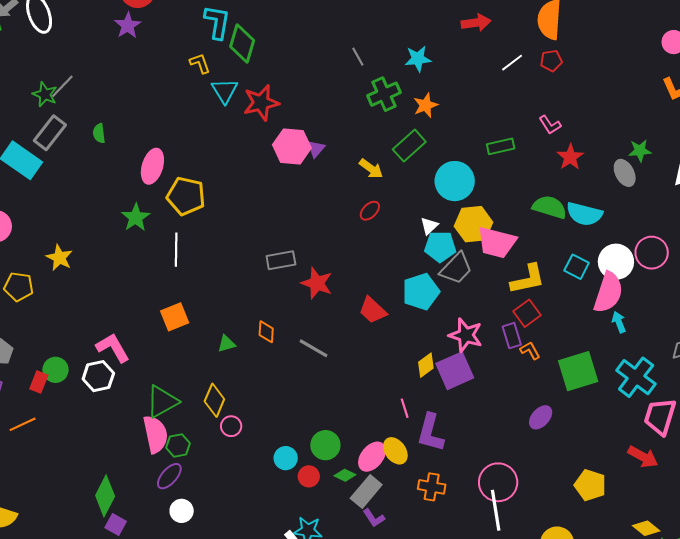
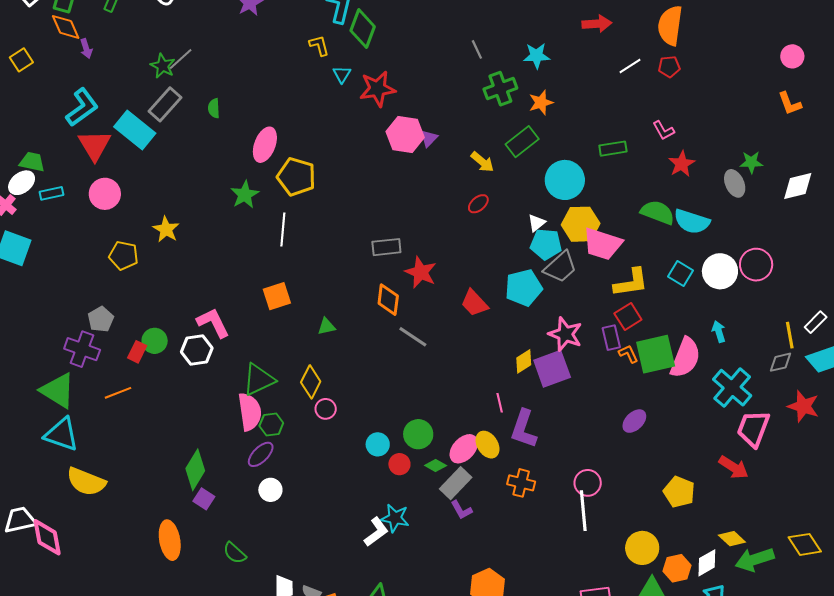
cyan triangle: (225, 91) -> (342, 74), size x0.7
pink semicircle: (608, 292) -> (685, 358), moved
orange diamond: (266, 332) -> (388, 300), moved, size x1.4
green square: (578, 371) -> (656, 354), moved
pink circle: (498, 482) -> (588, 483), size x0.7

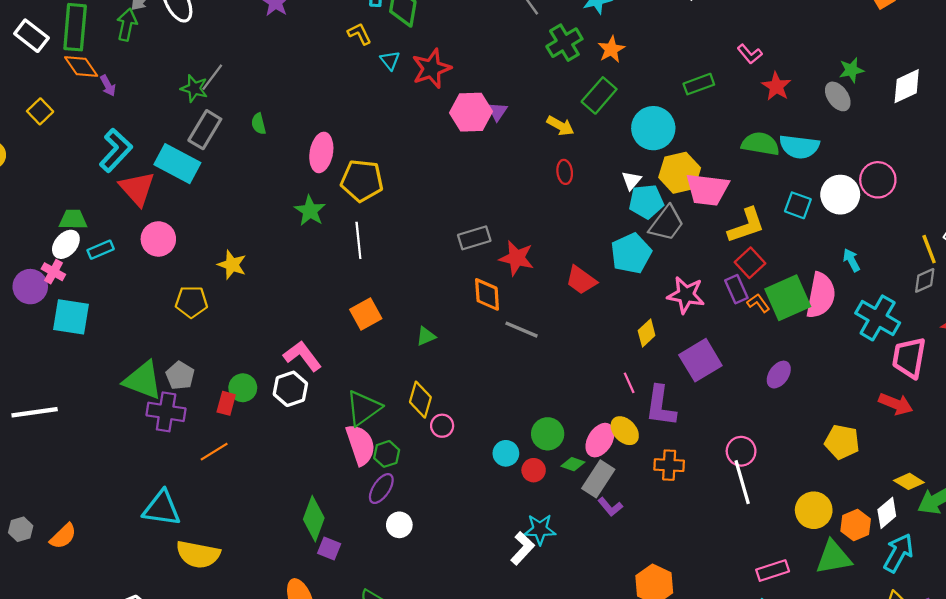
red ellipse: (478, 204) -> (565, 172), turned -45
purple square: (552, 369) -> (700, 360), moved
green triangle: (58, 391) -> (143, 380), moved

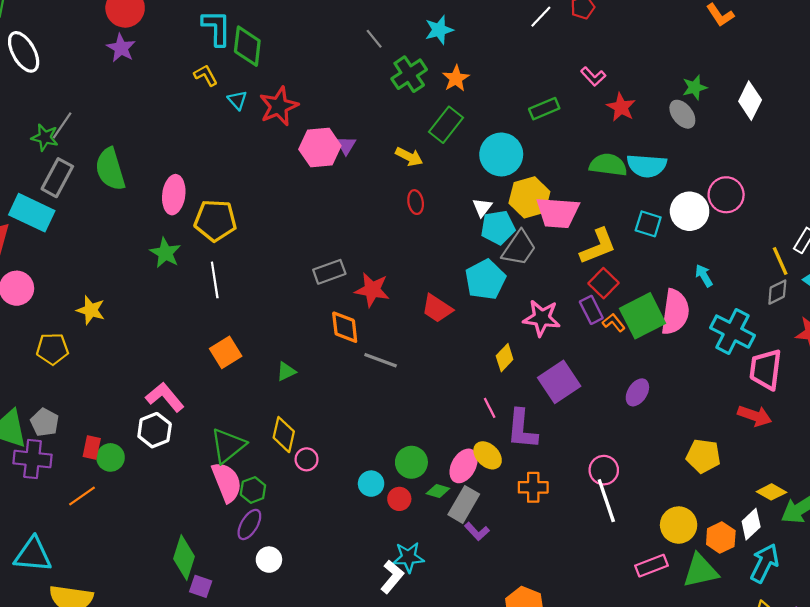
white diamond: (907, 86) -> (750, 101), turned -36
green semicircle: (259, 124) -> (110, 169), size x2.0
green circle: (243, 388) -> (110, 457), moved
pink rectangle: (773, 571) -> (651, 566), moved

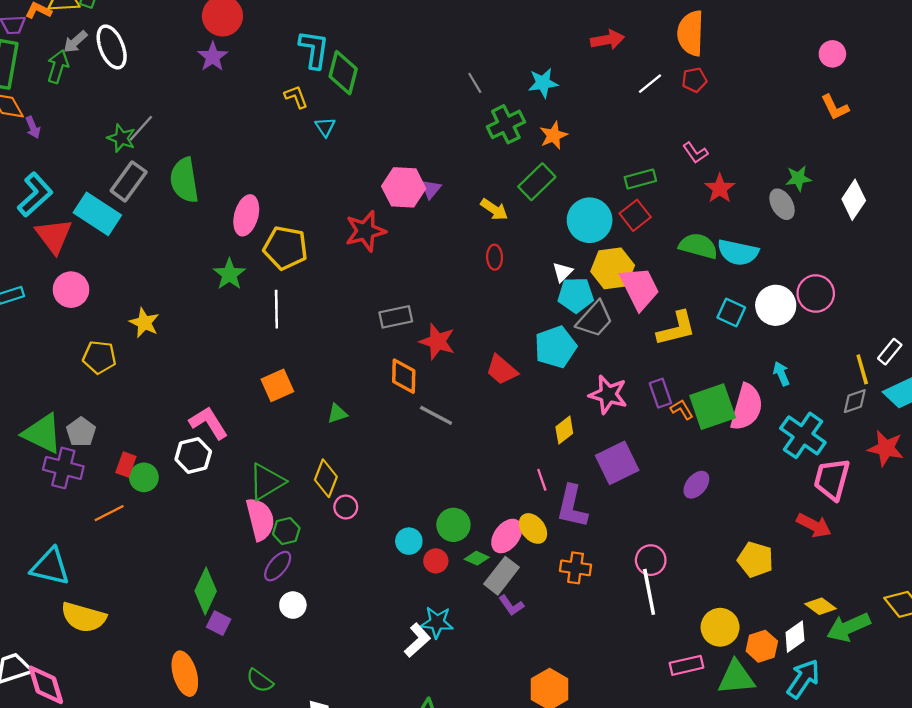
red star: (279, 106) -> (365, 231), moved
pink trapezoid: (558, 213) -> (640, 288), turned -129
red square: (603, 283) -> (635, 215), moved

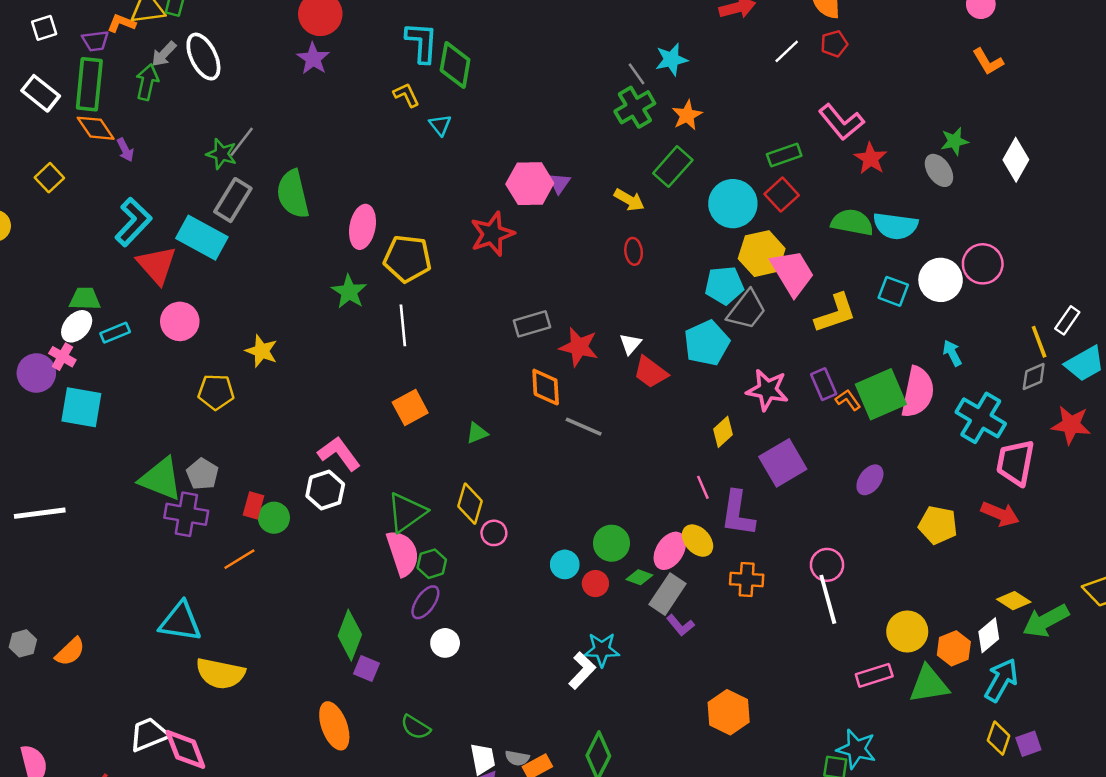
gray line: (475, 83) -> (637, 74), moved
pink L-shape: (695, 153) -> (841, 122), size x1.6
white triangle: (563, 272) -> (630, 344), moved
yellow pentagon: (755, 560) -> (938, 525), moved

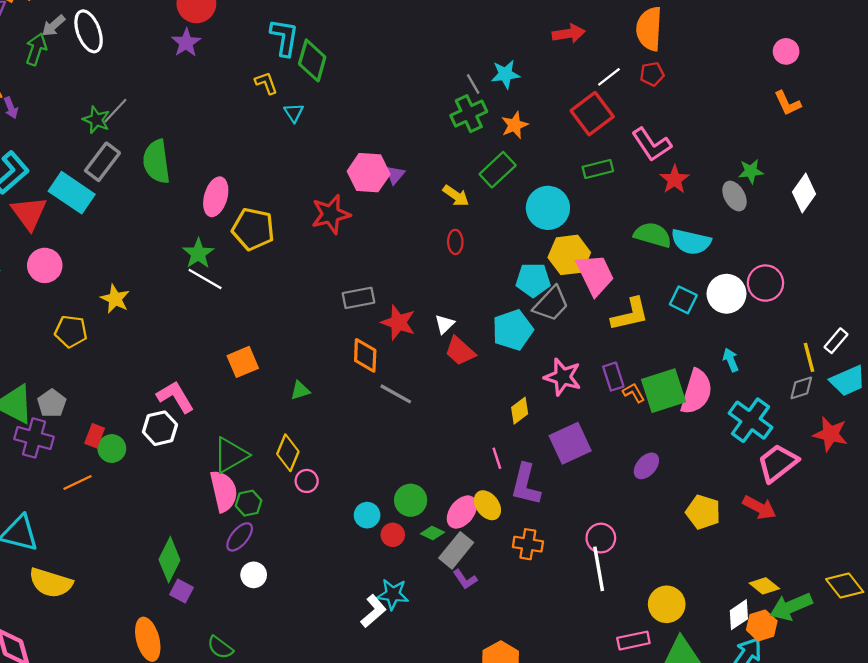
red square: (782, 195) -> (592, 114), moved, size x1.4
white line: (403, 325) -> (205, 279), moved, turned -60
pink trapezoid: (1015, 463) -> (778, 463), turned 36
orange hexagon: (954, 648) -> (762, 625), moved

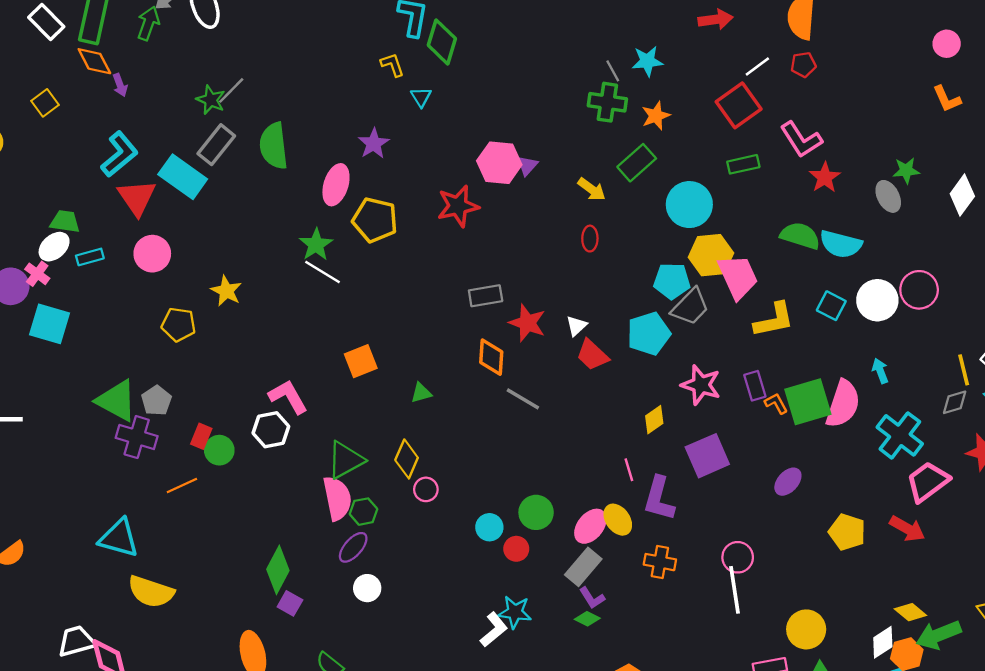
purple star: (186, 43) -> (374, 144), moved
green cross: (469, 114) -> (607, 102), turned 32
green diamond: (432, 533) -> (587, 619), moved

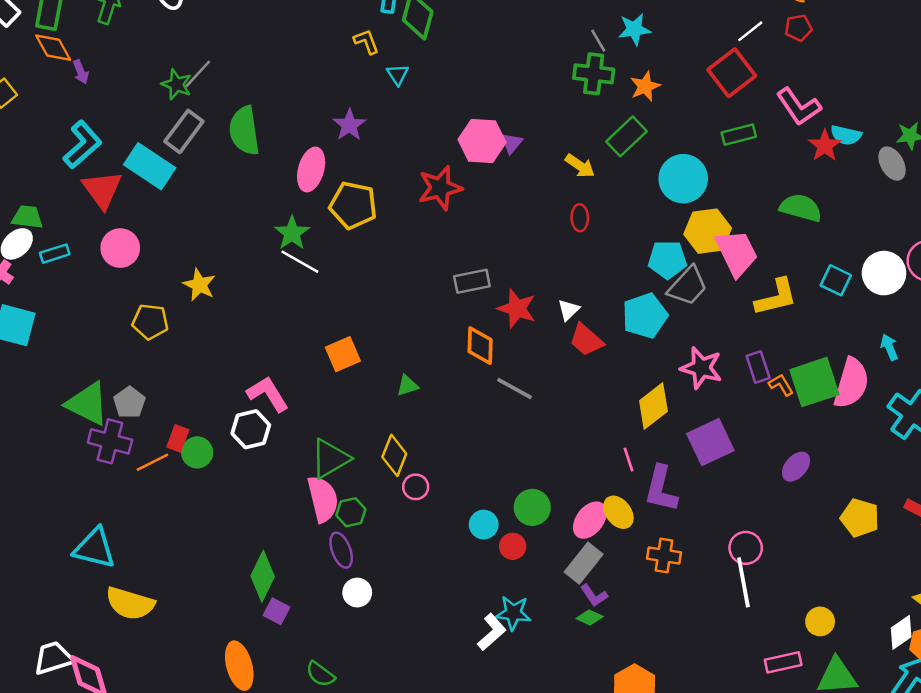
cyan semicircle: (841, 244) -> (846, 135), moved, size x0.7
yellow diamond: (654, 420) -> (653, 406), size x1.5
orange line: (182, 486) -> (152, 462), moved
purple ellipse: (353, 547) -> (341, 550), turned -60
yellow circle: (806, 629) -> (820, 621), size x0.7

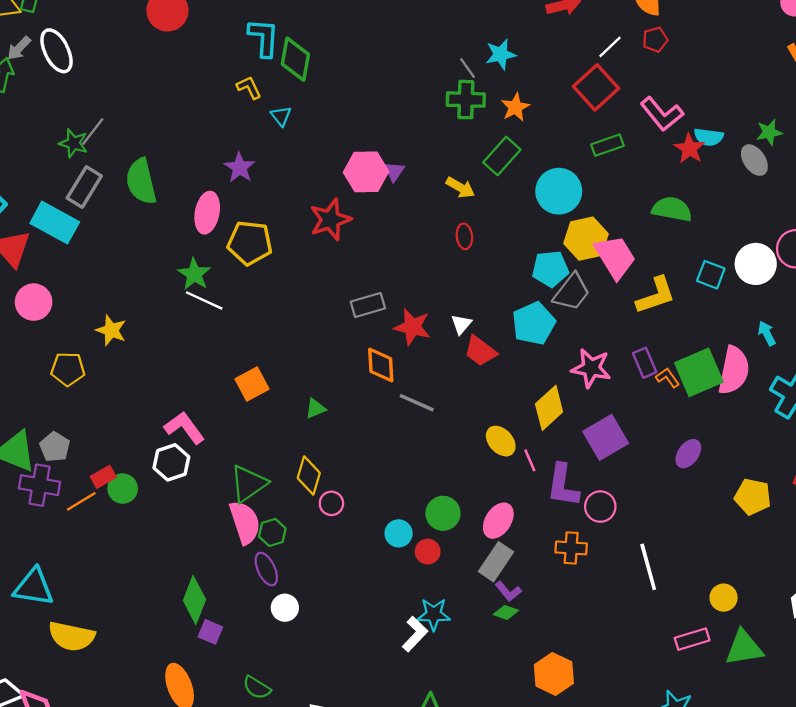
red rectangle: (178, 438) -> (103, 477), turned 45
yellow ellipse: (618, 512) -> (501, 441), moved
pink circle: (746, 548) -> (600, 507), moved

